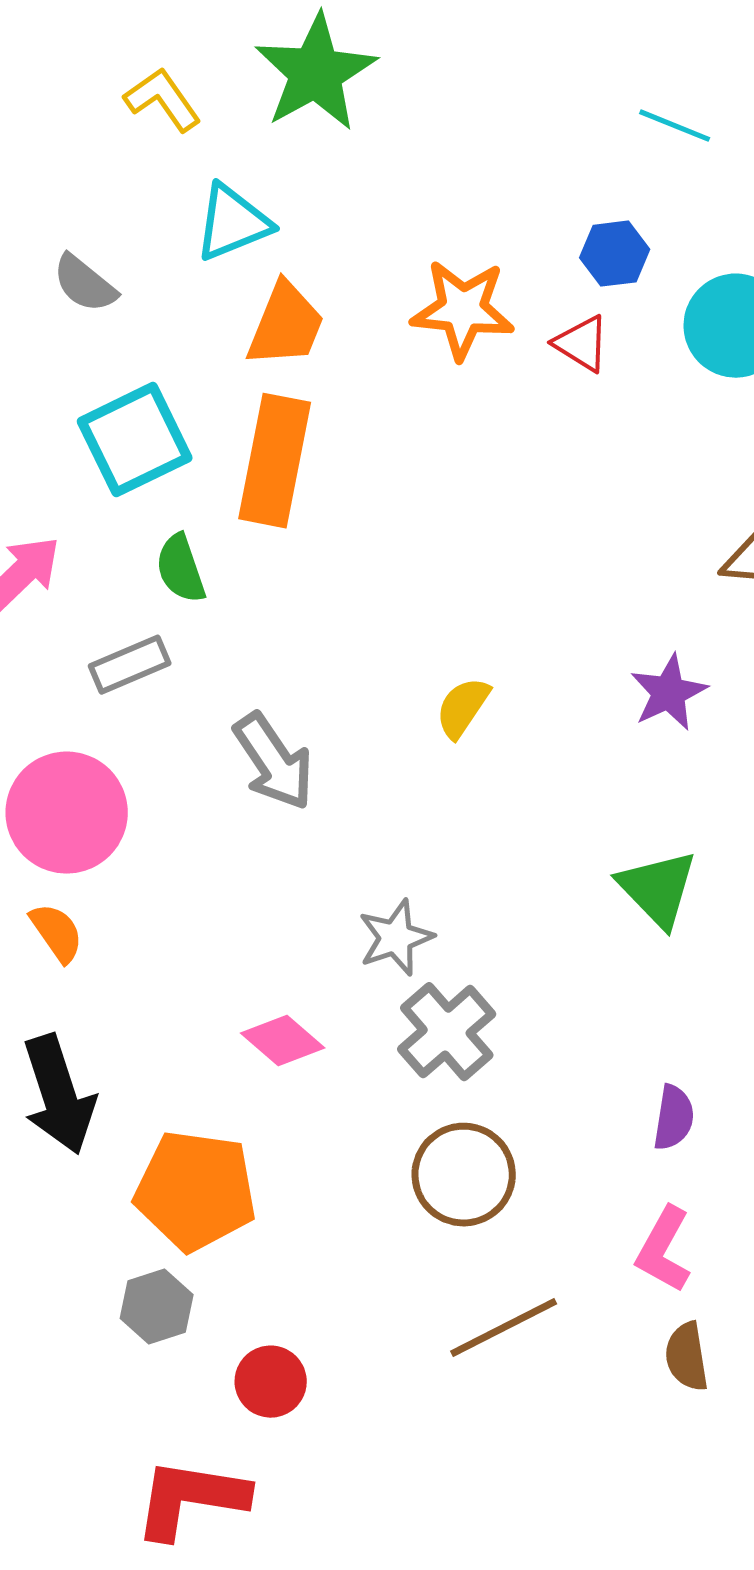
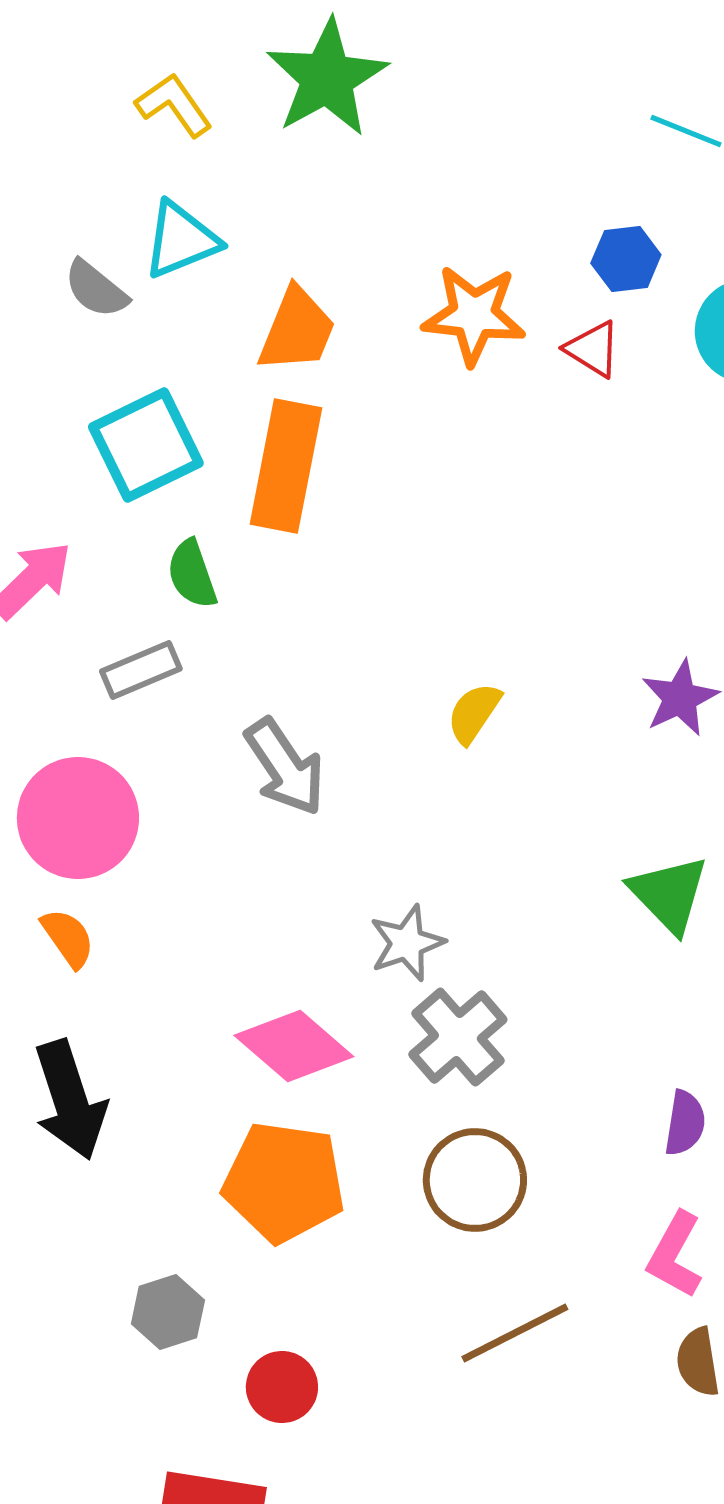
cyan triangle: (233, 223) -> (181, 240), moved
pink diamond: (283, 1041) -> (294, 1046), size x1.4
orange pentagon: (196, 1191) -> (284, 1182), moved

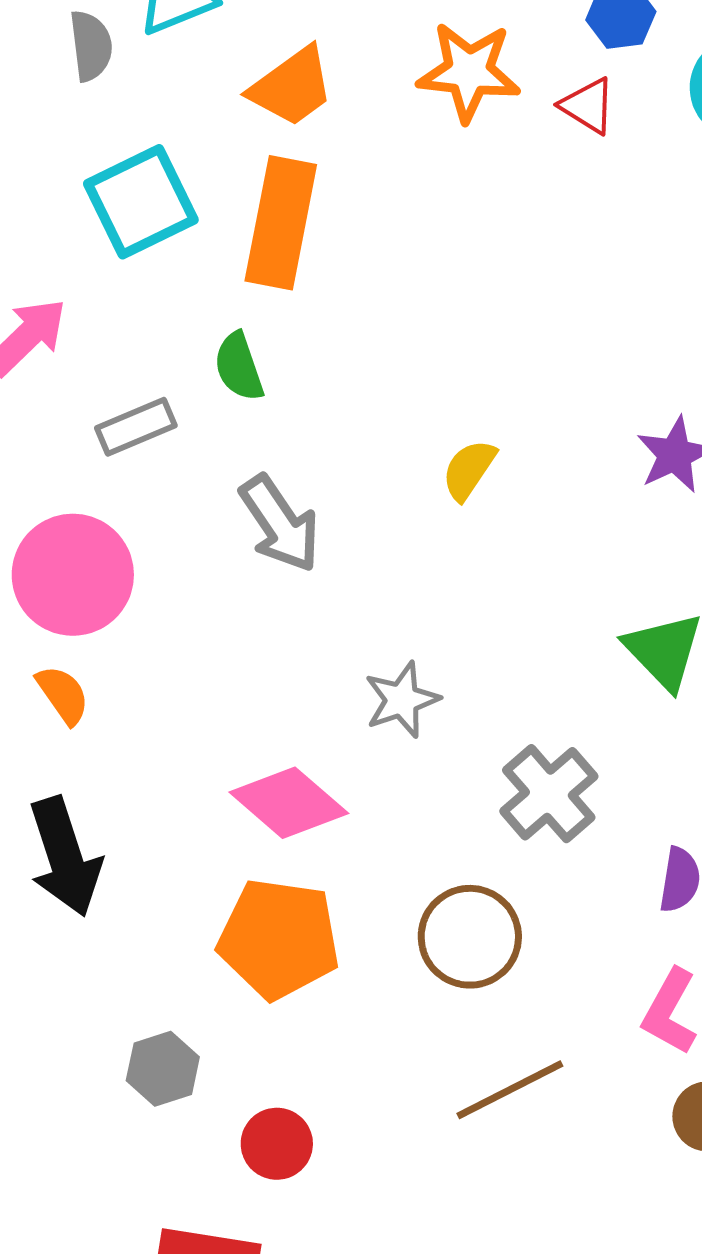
gray semicircle: (96, 289) -> (91, 46), turned -136
orange trapezoid: (297, 330) -> (292, 87), turned 32
green semicircle: (192, 574) -> (239, 367), moved
gray cross: (458, 1037) -> (549, 794), moved

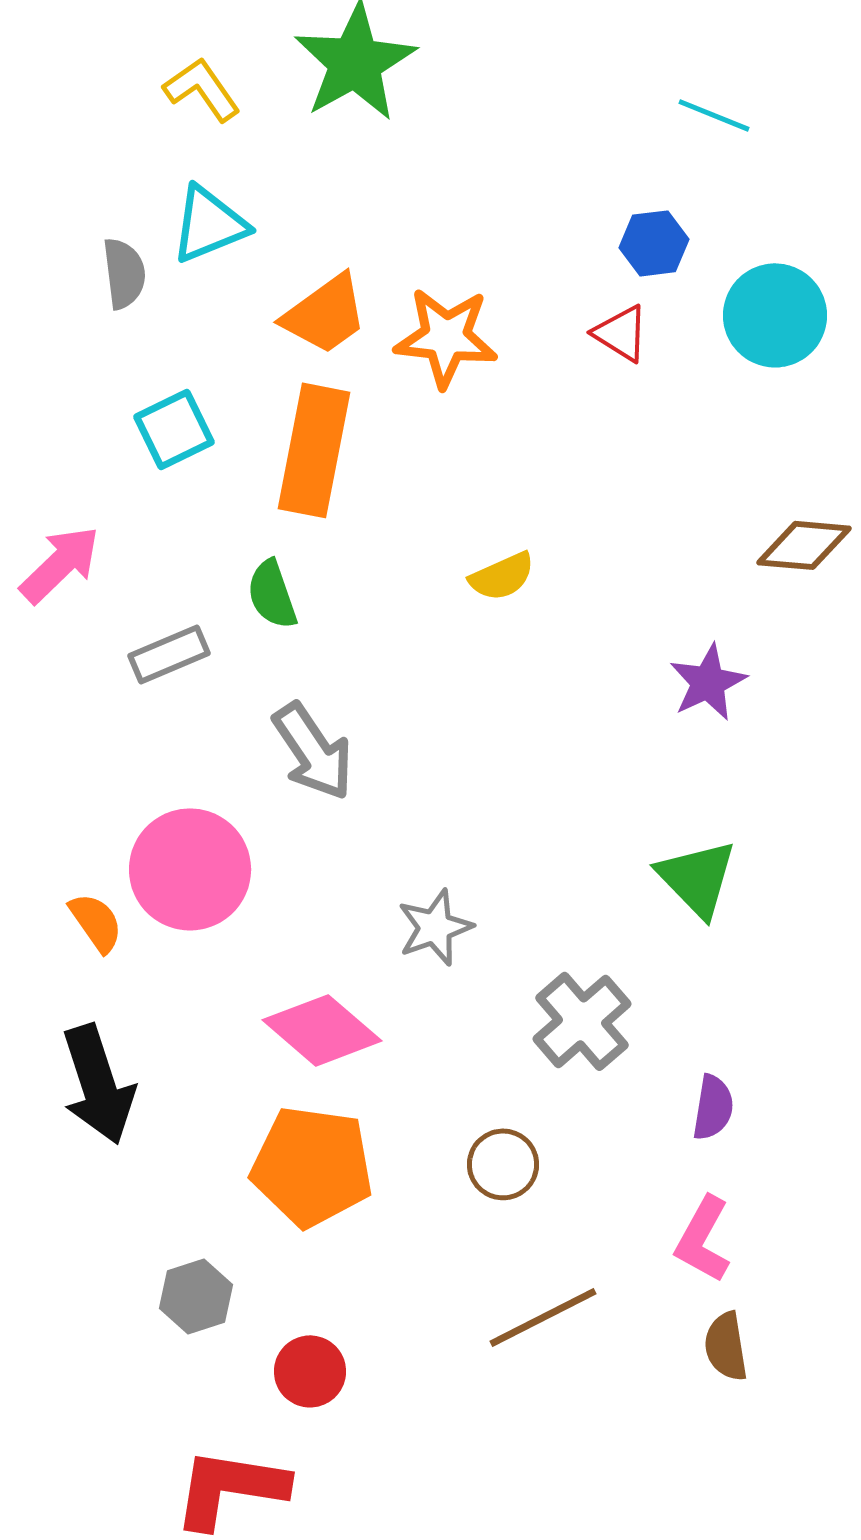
orange star: (469, 72) -> (446, 337), moved
cyan square: (141, 202) -> (174, 429), size x0.7
yellow semicircle: (469, 470) -> (502, 576), moved, turned -148
pink circle: (73, 575) -> (190, 869), moved
brown circle: (470, 937) -> (503, 1164), size x0.7

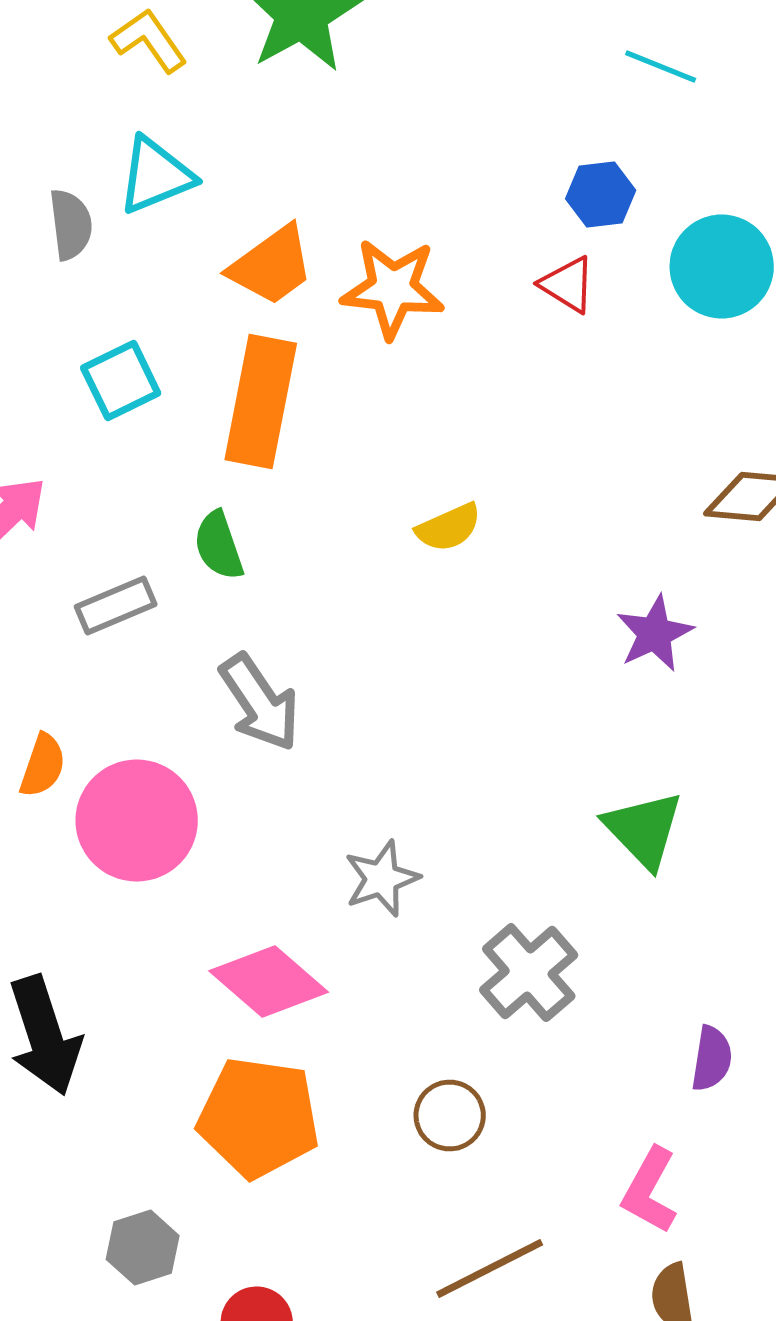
orange semicircle: (96, 922) -> (43, 766), moved, turned 54
purple semicircle: (713, 1107) -> (712, 1058), moved

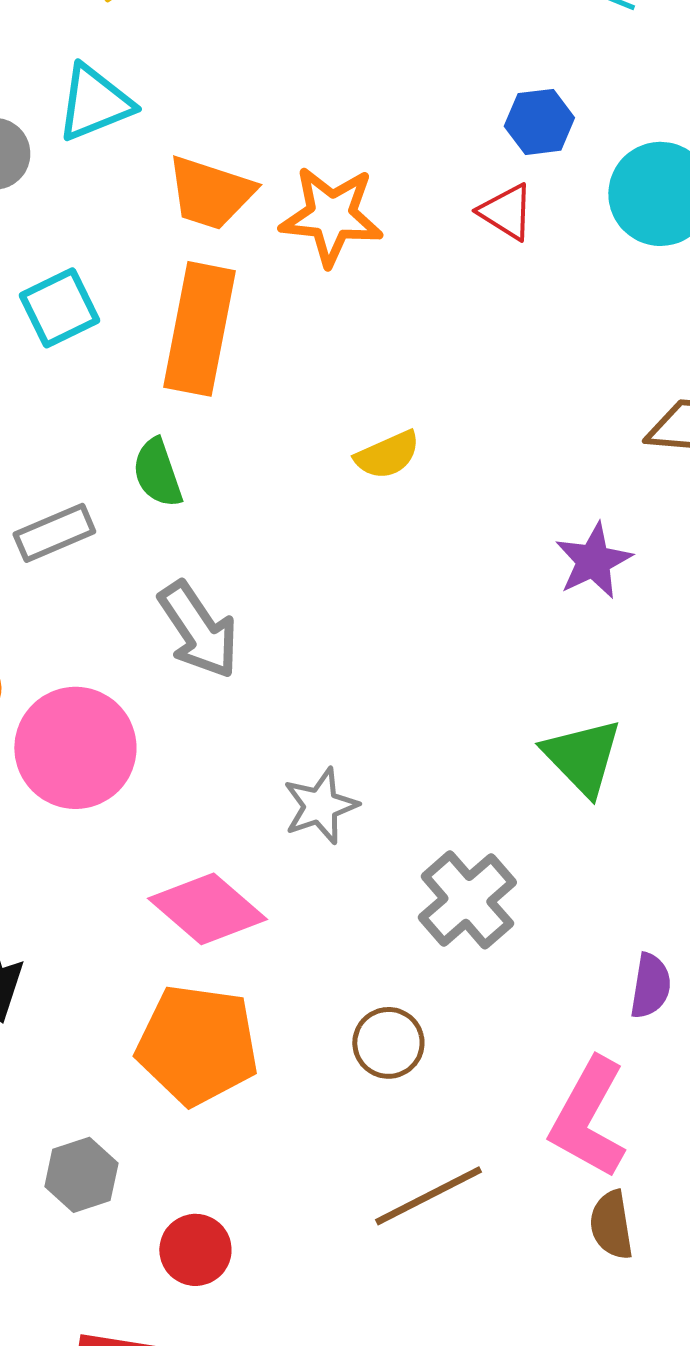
orange trapezoid: (272, 266) -> (210, 193), turned 54
pink L-shape: (650, 1190) -> (588, 1118), size x1.4

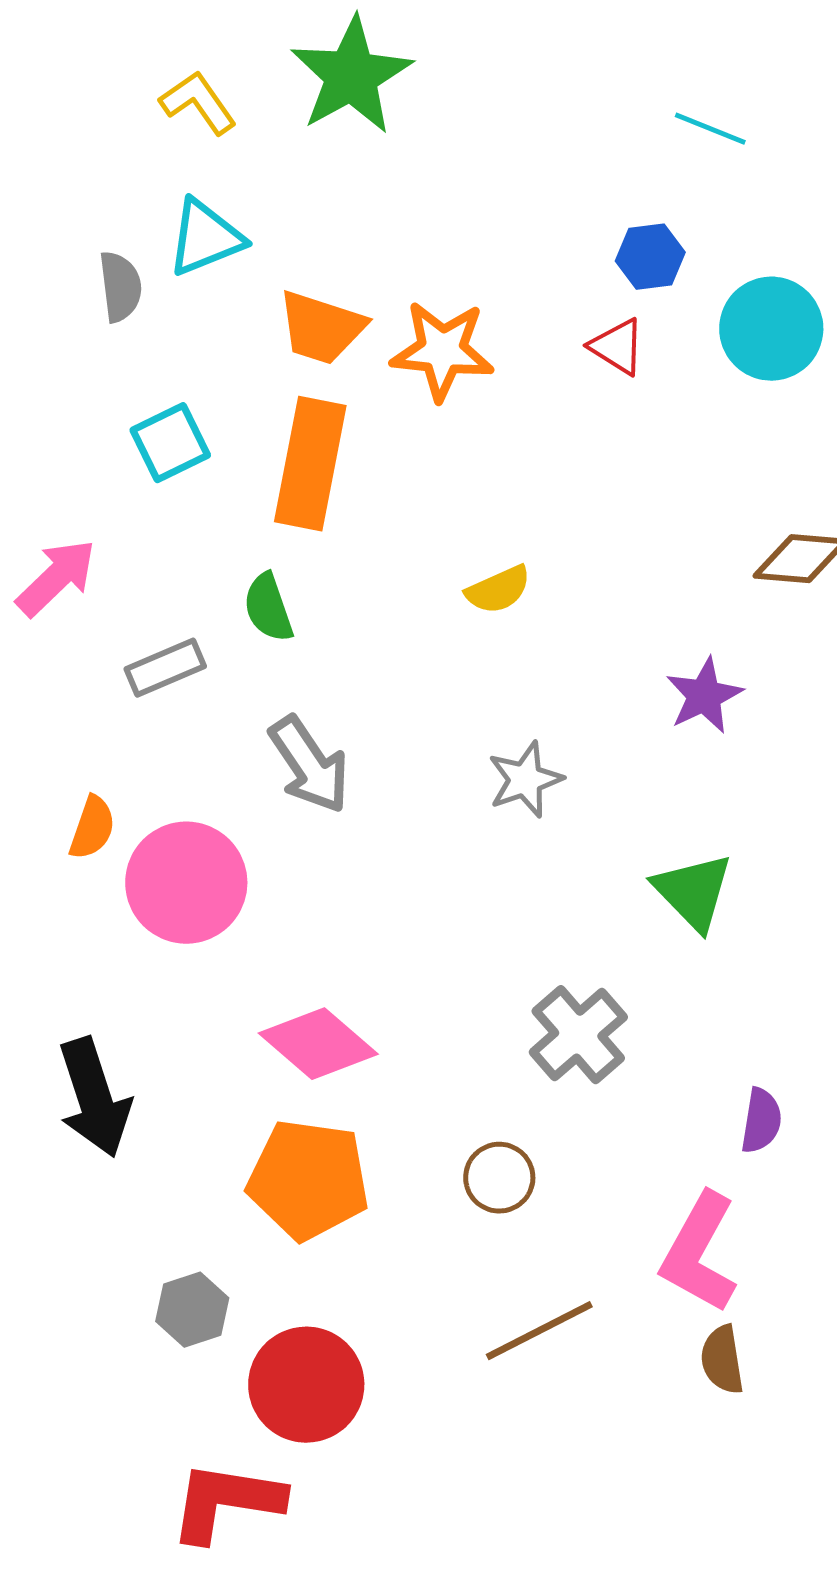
gray star: (320, 806) -> (525, 780), moved
red circle: (195, 1250) -> (306, 1385), size x1.6

